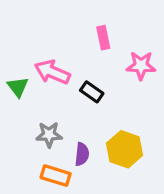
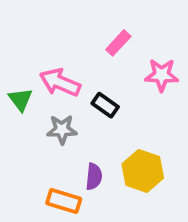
pink rectangle: (103, 38) -> (118, 43), turned 55
gray star: (49, 135) -> (62, 130), moved

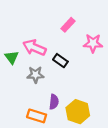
yellow hexagon: (143, 171) -> (78, 112), moved

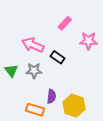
green triangle: (12, 57) -> (11, 71), moved

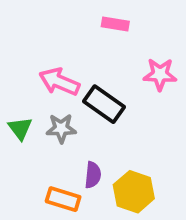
pink rectangle: (65, 23) -> (115, 24), moved, turned 56
black rectangle: (58, 57) -> (104, 104), size x1.5

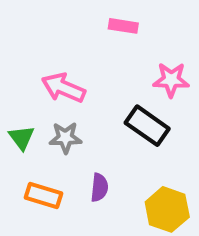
black rectangle: (104, 104) -> (147, 126), moved
yellow hexagon: (134, 192) -> (167, 209), moved
orange rectangle: (63, 199) -> (43, 196), moved

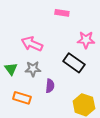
purple semicircle: (99, 188) -> (50, 86), moved

